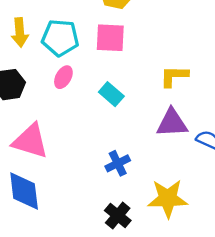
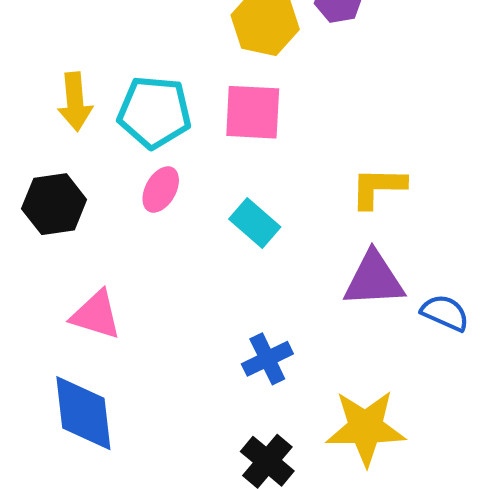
pink triangle: (30, 141) -> (96, 315), size x0.7

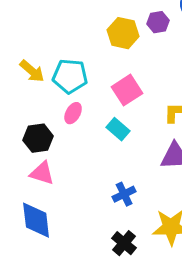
yellow arrow: (75, 102) -> (32, 71), turned -44
pink square: (253, 112) -> (127, 90), moved, turned -36
black hexagon: (54, 204) -> (38, 138), moved

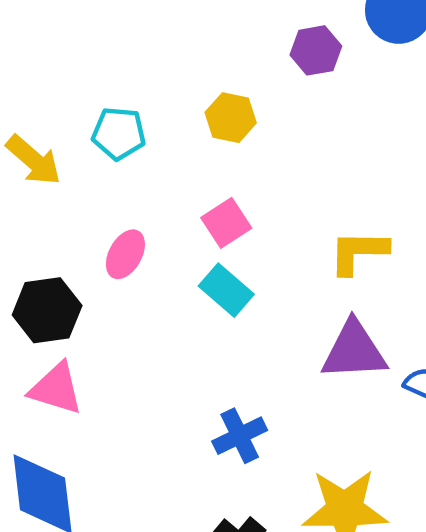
yellow hexagon: (123, 33) -> (231, 118), moved, size x0.7
cyan pentagon: (70, 76) -> (119, 133), moved, size x0.7
pink square: (127, 90) -> (226, 223), moved, size x0.7

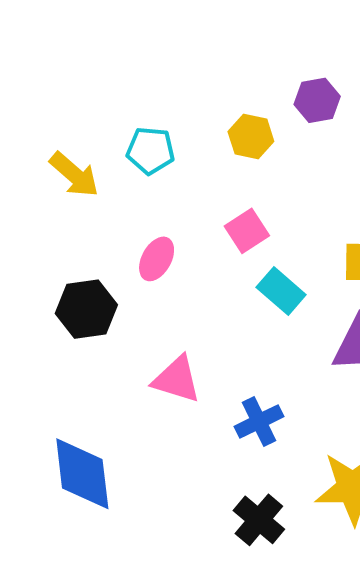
purple hexagon: (316, 50) -> (317, 100), moved
cyan rectangle: (226, 290) -> (281, 291), moved
pink triangle: (56, 389) -> (177, 379), moved

